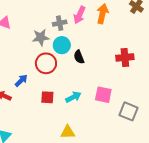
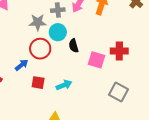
blue arrow: (21, 81) -> (22, 65), moved
pink square: (103, 95) -> (96, 60), moved
gray square: (128, 111) -> (119, 92), moved

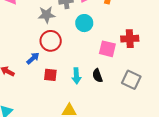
cyan circle: (58, 32) -> (84, 23), moved
black semicircle: (74, 46) -> (97, 76), moved
cyan arrow: (64, 85) -> (76, 76), turned 112

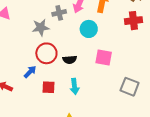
cyan circle: (84, 23) -> (89, 29), moved
red cross: (130, 39) -> (133, 21), moved
black semicircle: (97, 76) -> (70, 60), moved, turned -72

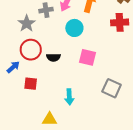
gray star: (41, 27) -> (27, 23), turned -30
cyan arrow: (75, 86) -> (69, 97), moved

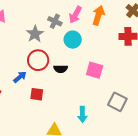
gray cross: (46, 10) -> (55, 21), turned 32
cyan circle: (74, 28) -> (73, 40), moved
cyan arrow: (69, 97) -> (82, 114), moved

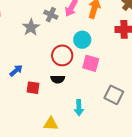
cyan circle: (73, 40) -> (82, 40), moved
red circle: (38, 60) -> (62, 55), moved
black semicircle: (61, 69) -> (58, 79), moved

